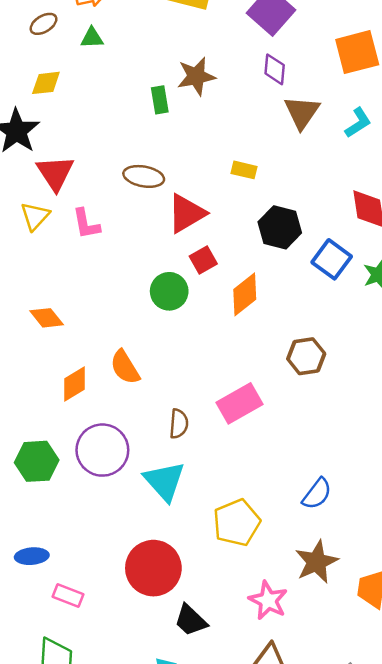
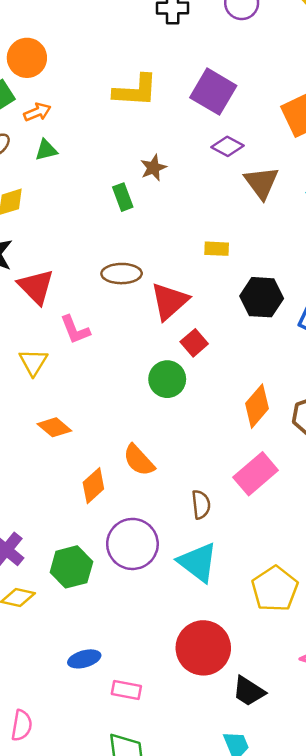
purple diamond: (275, 69) -> (227, 146), turned -56
brown star: (196, 76) -> (153, 168), size x0.7
yellow triangle: (35, 216) -> (33, 362), moved
orange diamond: (245, 294) -> (257, 406), moved

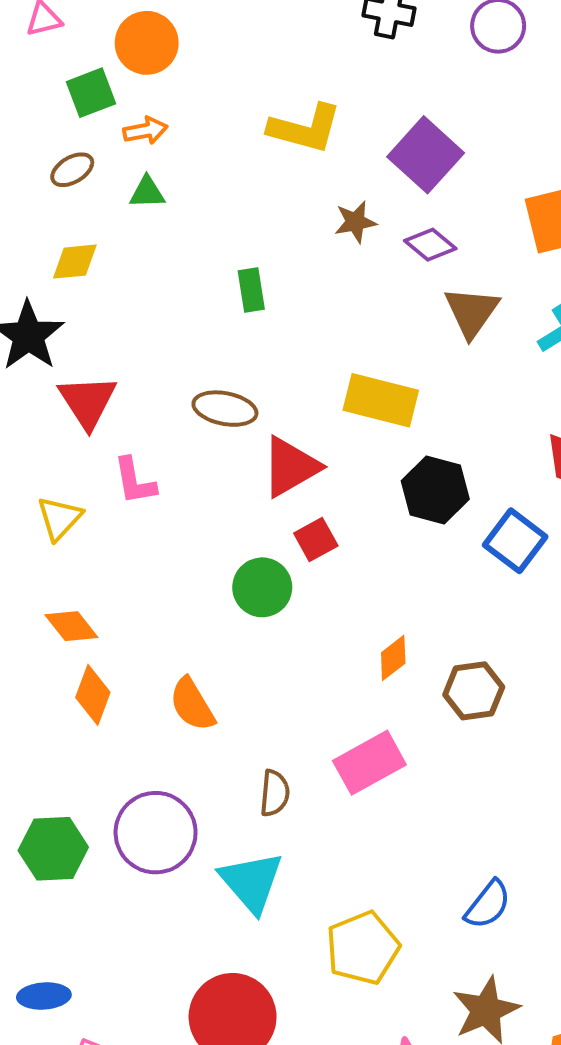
brown star: (153, 168) -> (355, 222), moved
yellow rectangle: (217, 249) -> (381, 400), size x1.8
orange diamond: (257, 406) -> (393, 658), size x0.7
orange diamond: (93, 486) -> (93, 695), moved, turned -39

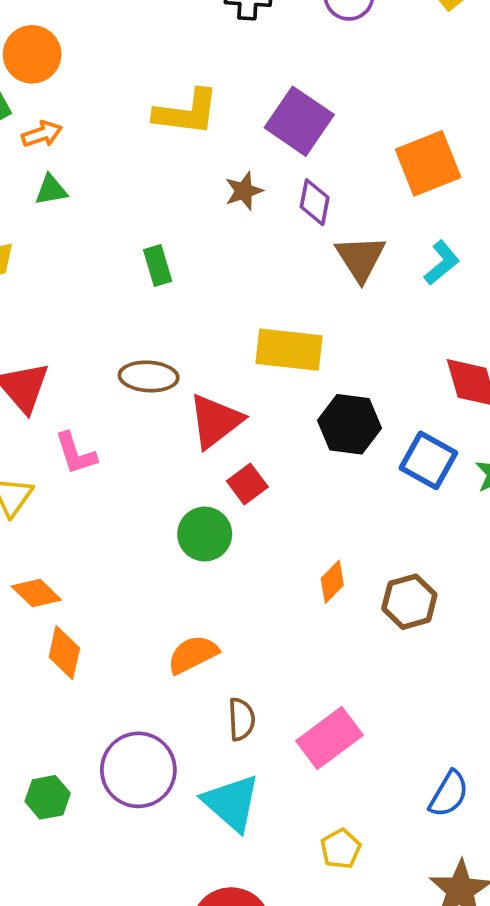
purple diamond: (430, 245) -> (315, 202), turned 69
orange semicircle: (192, 704) -> (193, 654), moved, turned 102
pink rectangle: (369, 763) -> (330, 738), moved
green hexagon: (53, 849) -> (48, 797), size x0.7
yellow pentagon: (363, 948) -> (341, 849), size x0.6

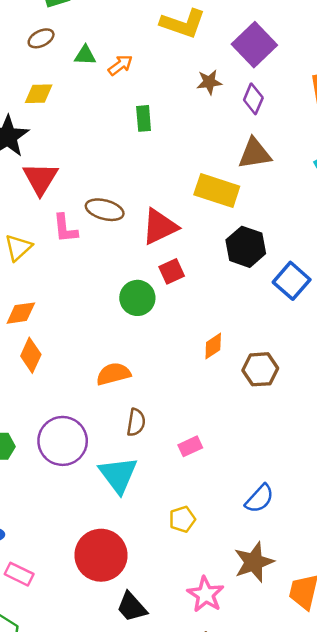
orange arrow: (42, 134) -> (120, 65), moved, turned -30
brown triangle: (360, 258) -> (255, 153), moved, turned 42
brown ellipse: (149, 376) -> (105, 210), moved
orange diamond: (36, 593) -> (21, 313), turned -64
pink rectangle: (330, 738) -> (190, 446), size x0.6

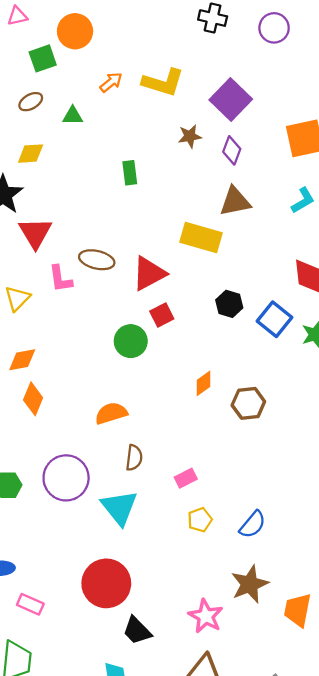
orange arrow: (120, 65) -> (111, 82), moved
black hexagon: (246, 247) -> (229, 304), moved, size x0.7
yellow pentagon: (182, 519) -> (200, 520), moved

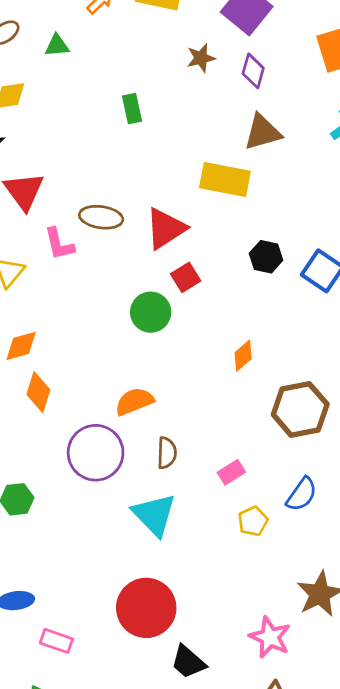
brown hexagon: (248, 403) -> (300, 409), moved, size x1.4
purple circle: (66, 478) -> (96, 453), moved
blue semicircle: (253, 524) -> (302, 494), moved

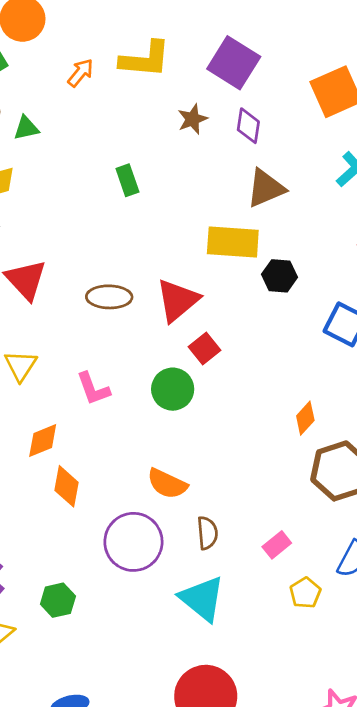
green triangle: (57, 45) -> (26, 128), moved
pink L-shape: (59, 244) -> (93, 389), moved
black hexagon: (266, 257) -> (279, 276), moved
orange diamond: (243, 356) -> (305, 418), moved
orange semicircle: (134, 401) -> (167, 484), turned -126

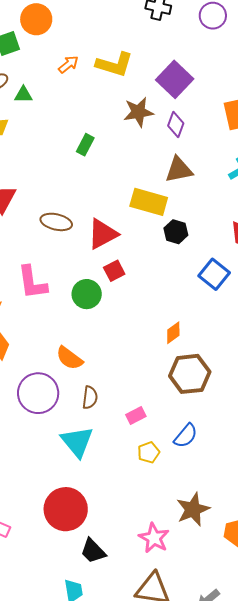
brown star: (192, 119) -> (138, 112), size x1.4
green rectangle: (127, 180) -> (85, 145), turned 35
pink L-shape: (93, 389) -> (32, 283), size x1.4

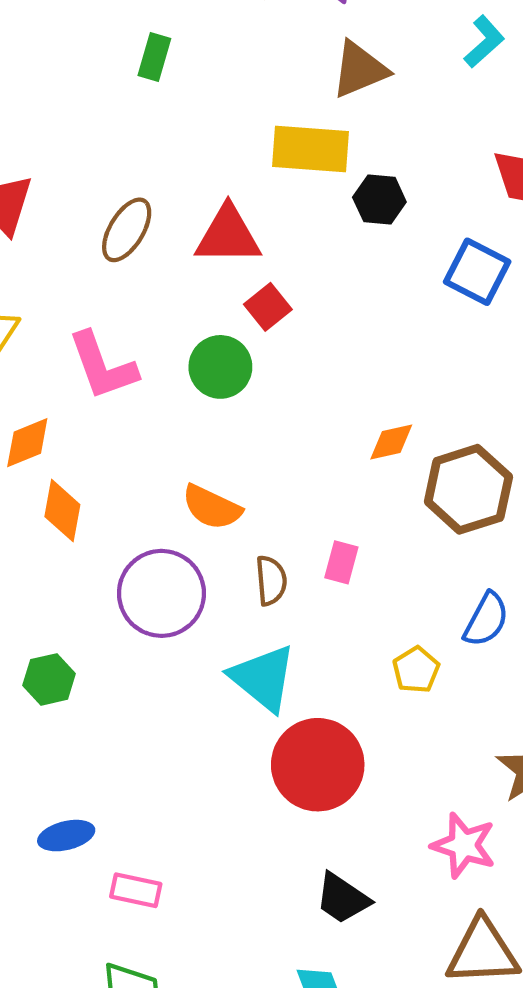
brown ellipse: (56, 222) -> (127, 230), turned -60
red triangle: (103, 234) -> (228, 235), turned 40
orange diamond: (173, 333) -> (391, 442), moved, turned 35
pink rectangle: (136, 415) -> (341, 562), moved, turned -36
red circle: (66, 509) -> (318, 765), moved

